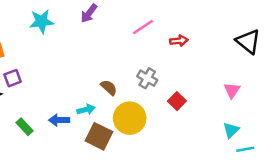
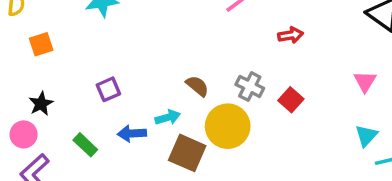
red arrow: (179, 41) -> (291, 35), moved
purple square: (13, 78) -> (108, 89), moved
gray cross: (147, 78) -> (250, 86), moved

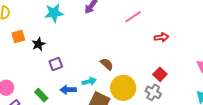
gray cross: (250, 86) -> (153, 92), moved
black star: (41, 104) -> (38, 44), moved

